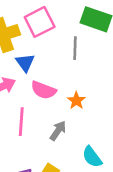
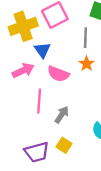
orange star: (76, 101) -> (87, 64), moved
gray arrow: (58, 131) -> (62, 115), moved

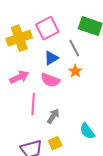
gray line: (85, 38) -> (74, 48), turned -30
blue triangle: (42, 50) -> (51, 58), moved, turned 35
yellow square: (64, 145) -> (55, 143), turned 32

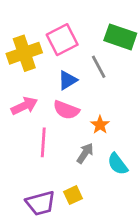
orange star: (75, 71) -> (100, 125), moved
gray arrow: (53, 116) -> (85, 153), moved
cyan semicircle: (87, 131) -> (118, 164), moved

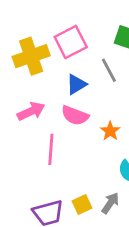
gray arrow: (85, 153) -> (110, 203), moved

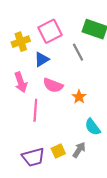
yellow cross: (31, 56) -> (21, 42), size x0.7
blue triangle: (76, 84) -> (42, 59), moved
pink arrow: (31, 111) -> (21, 82), turned 96

